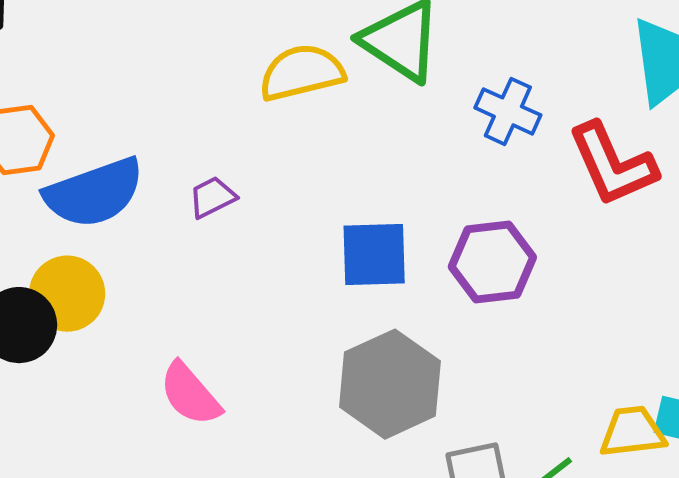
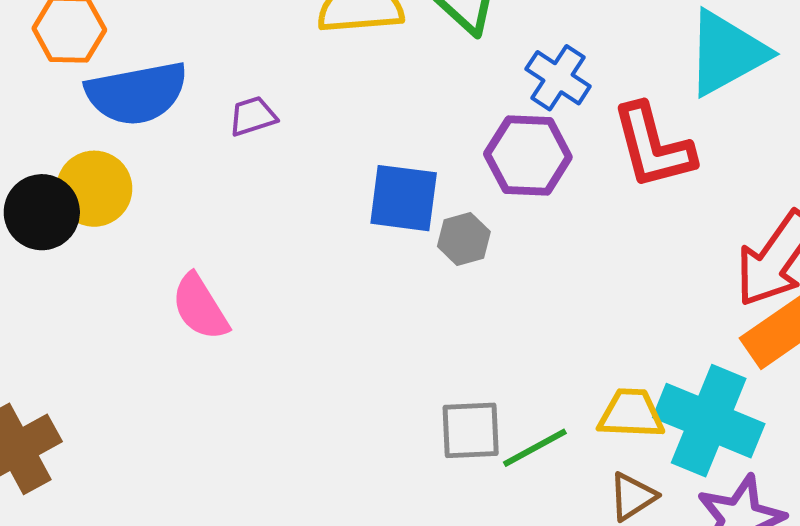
purple hexagon: (492, 262) -> (528, 155), moved
gray hexagon: (390, 384) -> (464, 239), moved, size x0.5

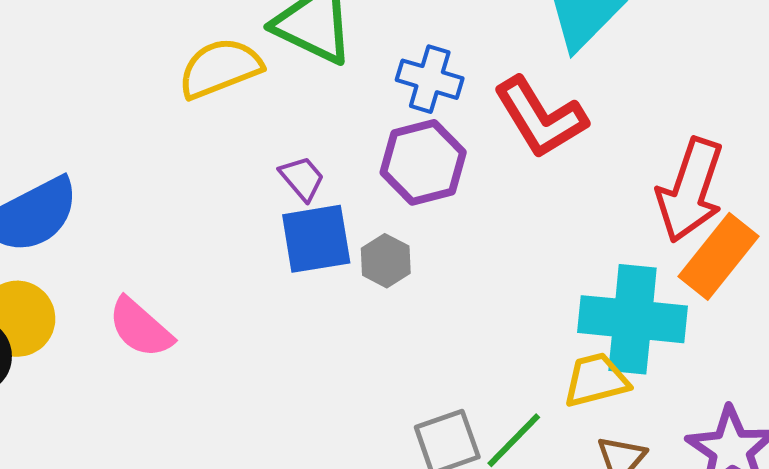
purple trapezoid: (253, 116) -> (302, 178), moved, turned 84
pink semicircle: (200, 307) -> (140, 328), moved
cyan cross: (709, 421) -> (633, 319), moved

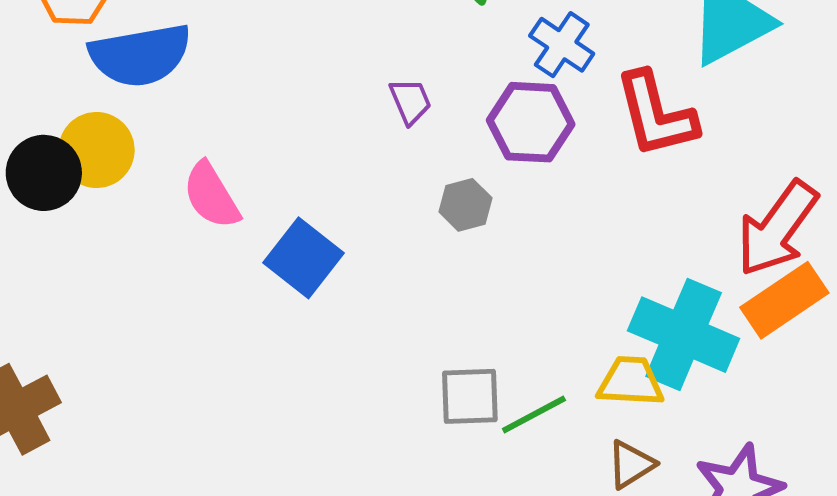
blue square: (316, 239) -> (304, 258), moved, turned 30

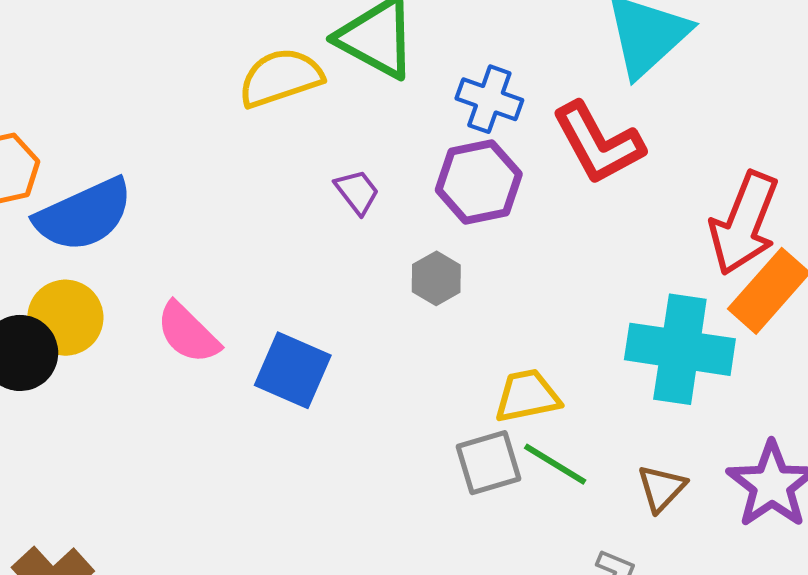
yellow trapezoid: (630, 382) -> (527, 396), moved
green line: (534, 414) -> (555, 464), turned 74

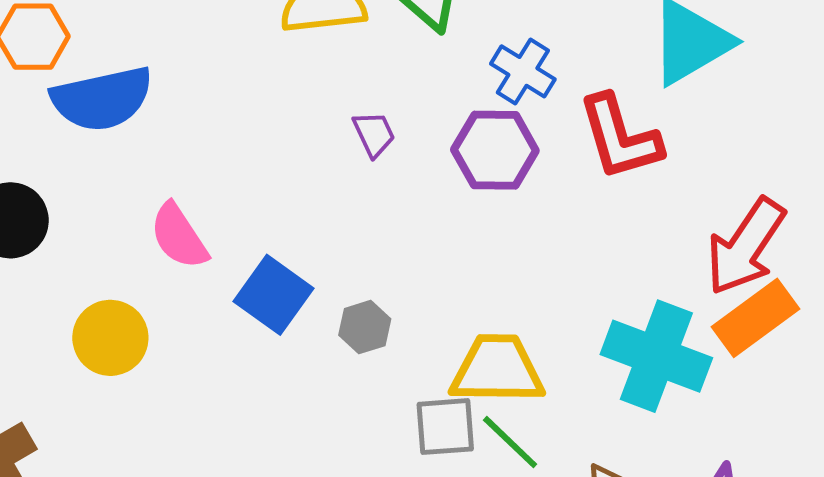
gray hexagon: (436, 278) -> (365, 327), moved
yellow circle: (65, 318) -> (110, 338), moved
yellow trapezoid: (527, 396) -> (497, 369), size x1.4

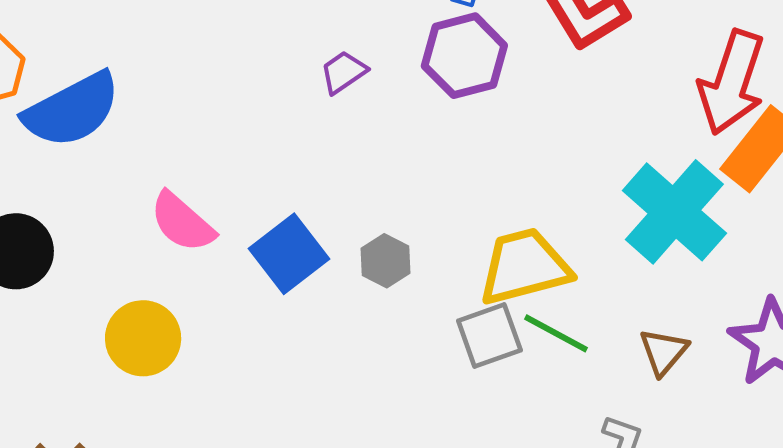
purple trapezoid: (374, 134) -> (343, 72), turned -84
blue square: (273, 295) -> (289, 254), turned 32
cyan cross: (656, 356) -> (674, 212), turned 36

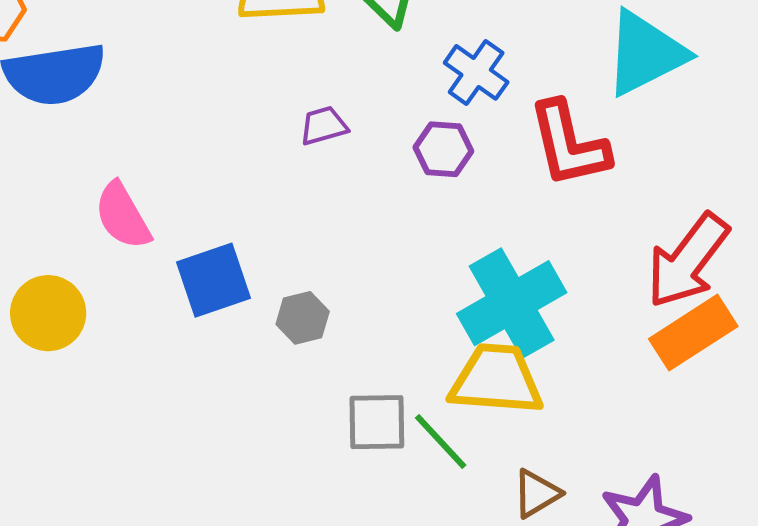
purple hexagon: (464, 56) -> (443, 149), size x0.7
cyan cross: (674, 212) -> (512, 303), moved
yellow trapezoid: (524, 267) -> (496, 380), moved

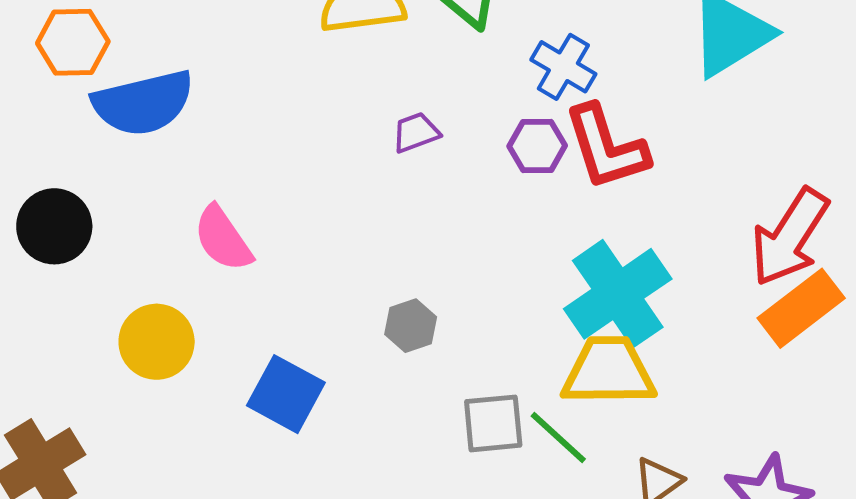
red L-shape: (569, 144) -> (606, 147), moved
blue square: (214, 280) -> (286, 394), moved, turned -38

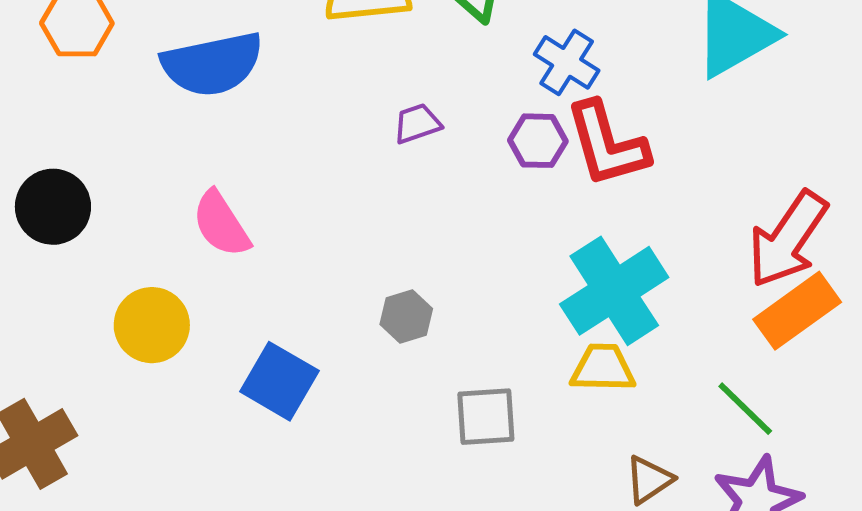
blue semicircle: (143, 103) -> (212, 64), moved
yellow trapezoid: (609, 371) -> (603, 368), size x0.7
green line: (558, 438) -> (745, 409), moved

